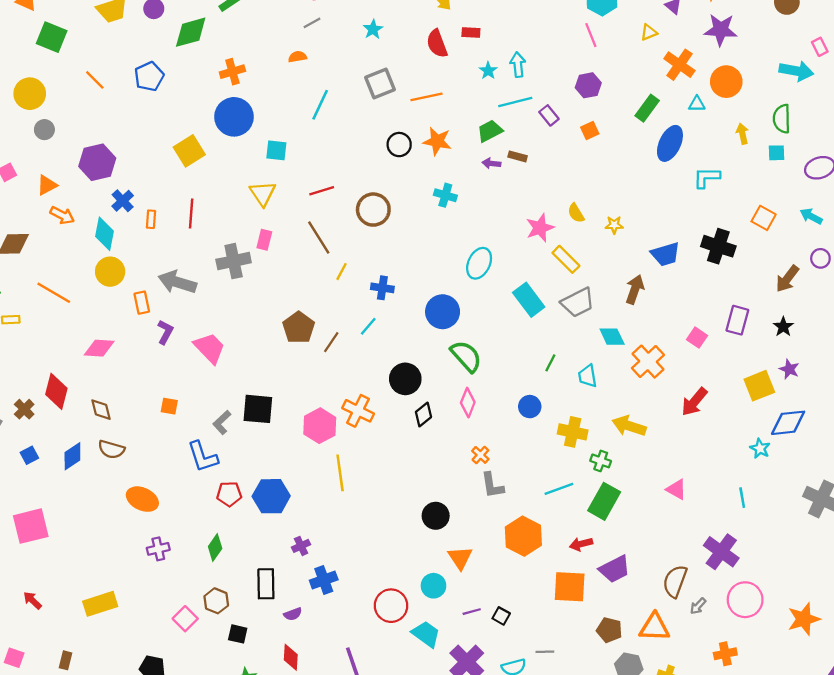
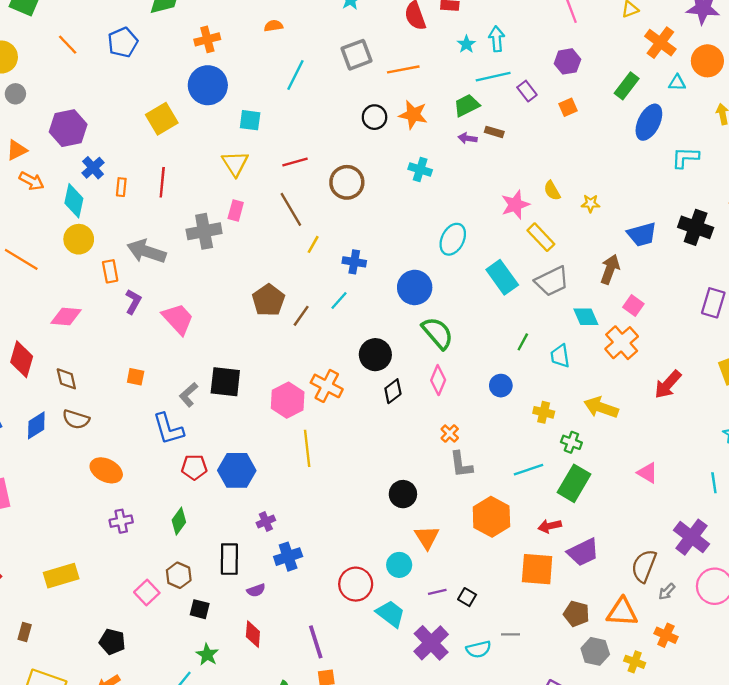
pink square: (697, 338) -> (633, 305), moved
yellow cross: (573, 432) -> (544, 412), size x0.7
orange cross: (725, 654) -> (666, 635), moved, turned 35

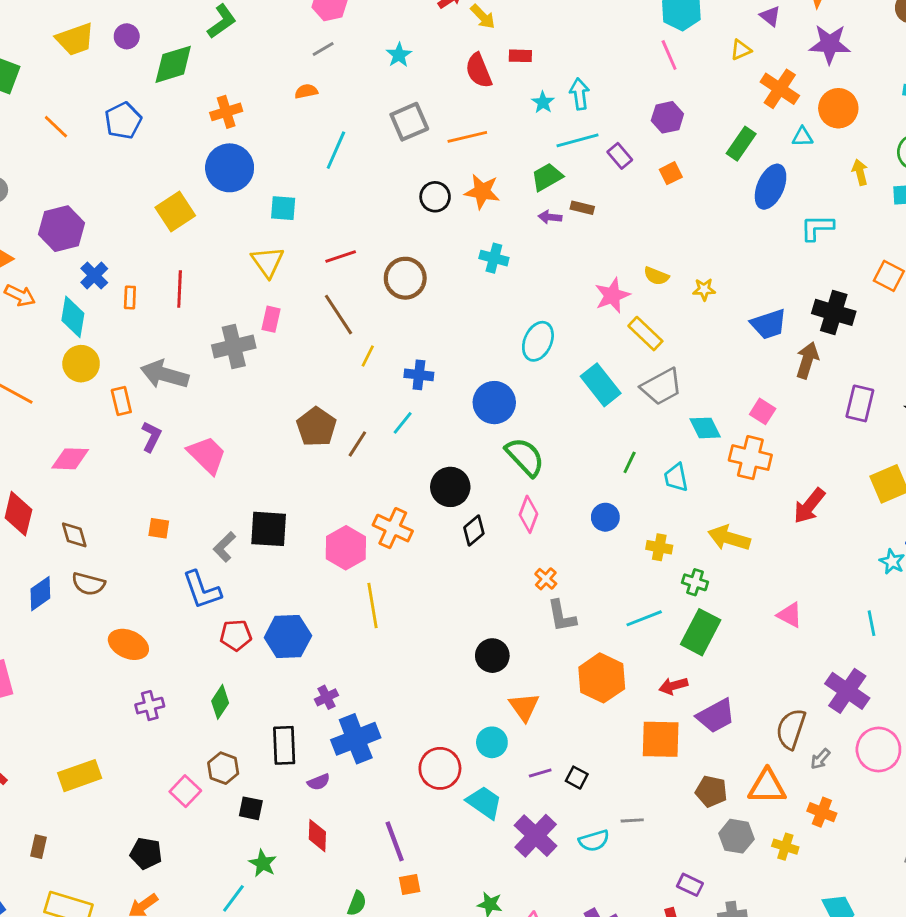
yellow semicircle: (552, 191) -> (656, 276), turned -36
brown arrow: (610, 269) -> (807, 360), moved
orange cross: (622, 343) -> (750, 458), turned -32
blue cross: (288, 557) -> (356, 739), size x1.4

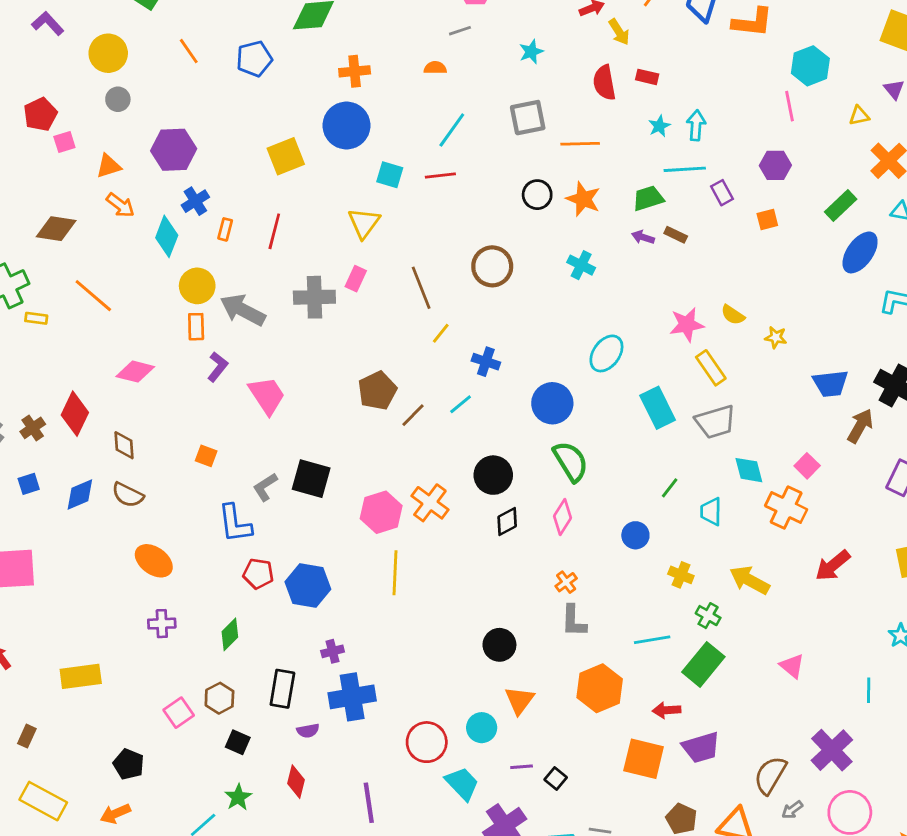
red line: (341, 257) -> (440, 175), moved
yellow circle: (81, 364) -> (197, 286), moved

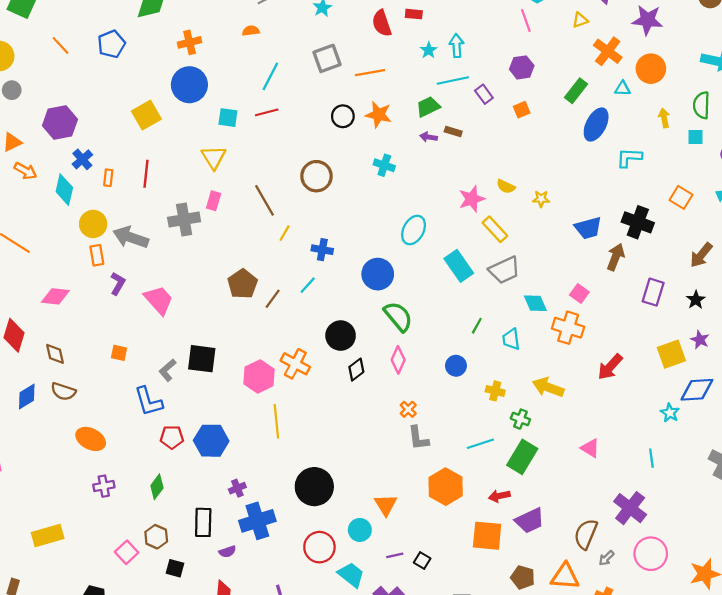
black circle: (499, 645) -> (314, 487), moved, size x1.5

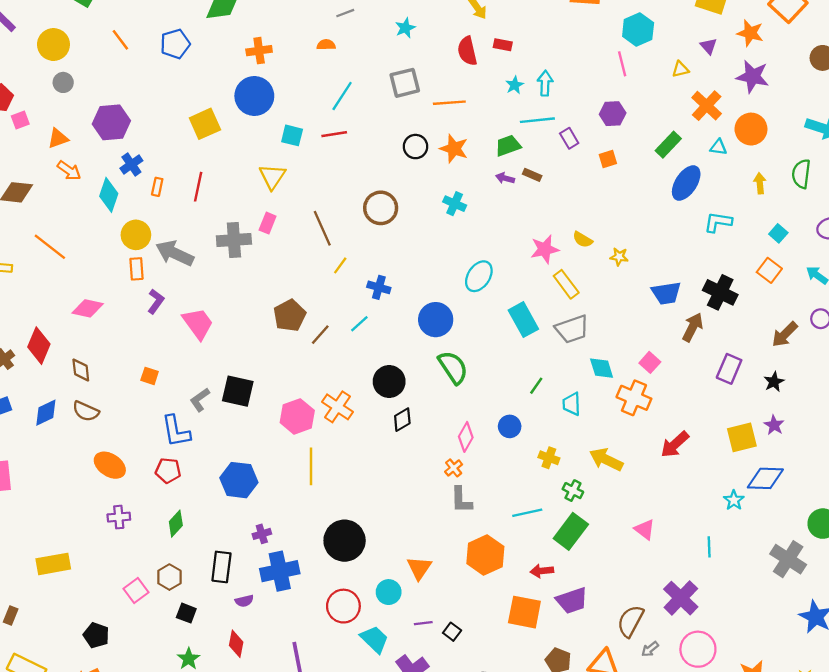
cyan square: (695, 137) -> (778, 233), moved, turned 35
pink diamond: (398, 360) -> (466, 437), moved
red pentagon: (172, 437) -> (168, 471), moved

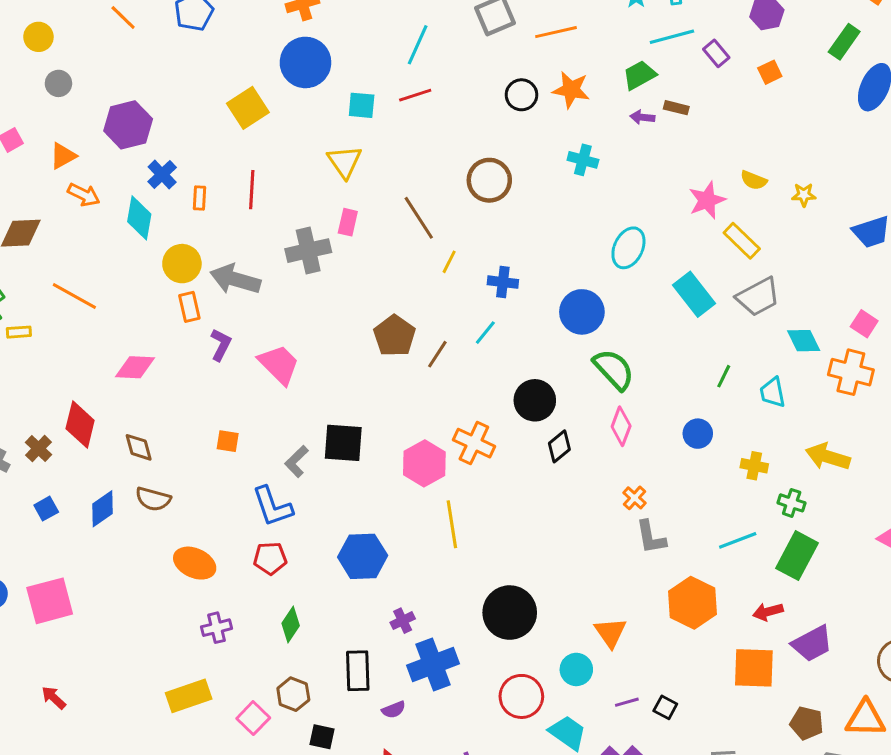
yellow circle: (53, 45) -> (38, 37), size x0.7
pink diamond: (466, 437) -> (621, 426), moved
yellow rectangle: (53, 564) -> (189, 696), moved

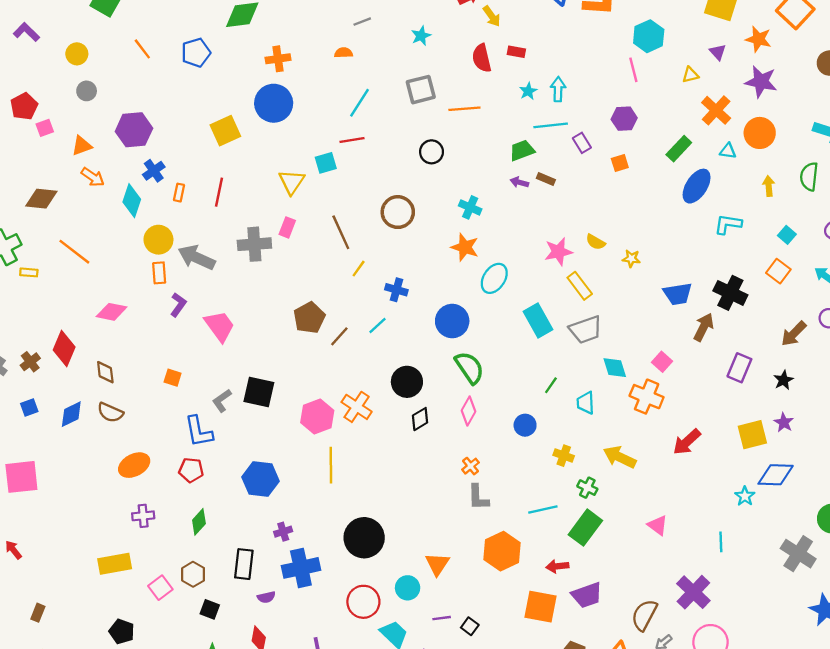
orange star: (571, 90) -> (465, 247), moved
cyan square: (362, 105) -> (326, 163), moved, turned -30
orange ellipse: (195, 563) -> (134, 465), turned -60

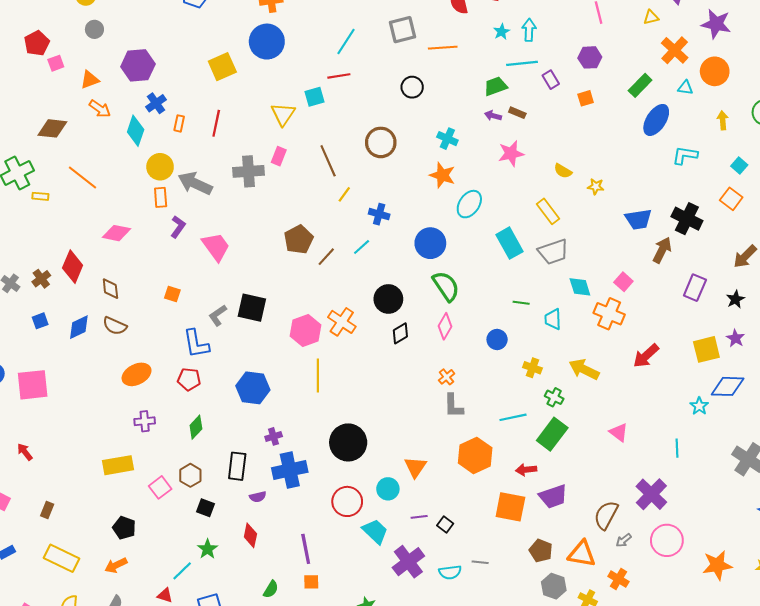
pink star: (558, 252) -> (511, 154), moved
green line: (551, 385) -> (521, 303), turned 63

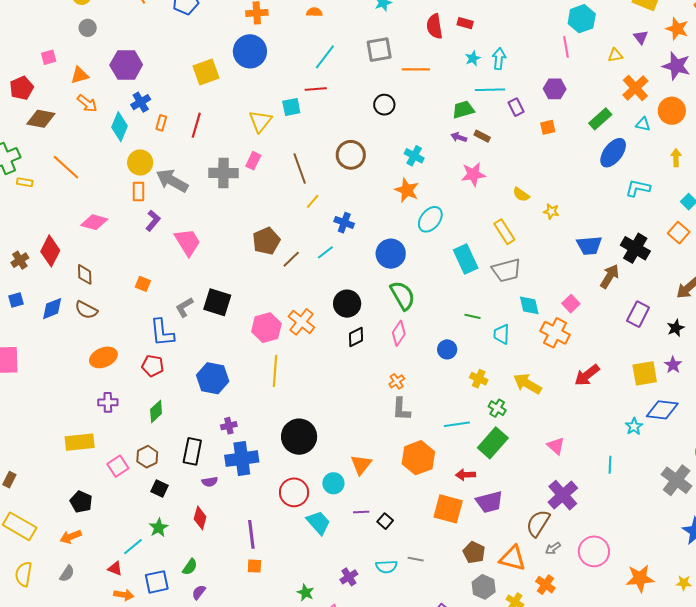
red pentagon: (37, 43) -> (22, 88), moved
purple cross: (651, 494) -> (563, 495), moved
purple cross: (408, 562) -> (349, 577), moved, size x0.6
green semicircle: (271, 589) -> (190, 567), moved

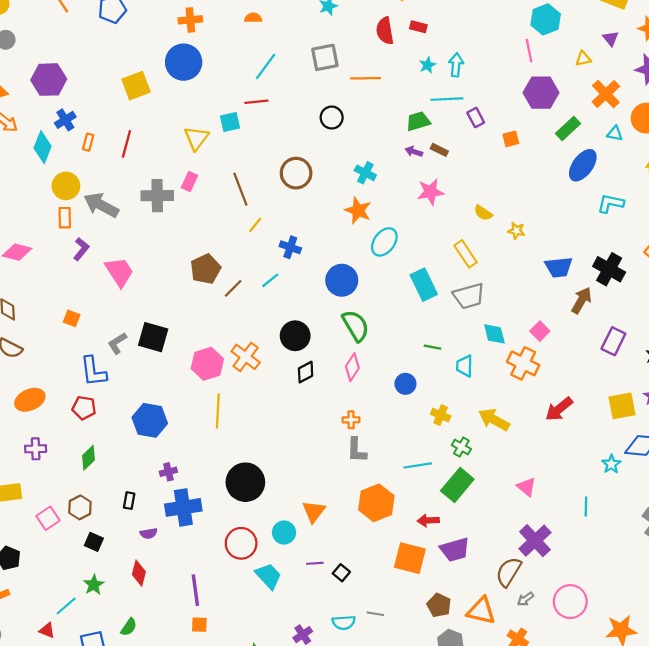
purple hexagon: (555, 89) -> (541, 93), moved, size x1.4
orange cross: (397, 381) -> (351, 420), turned 35
black rectangle: (192, 451) -> (129, 501), size x0.6

